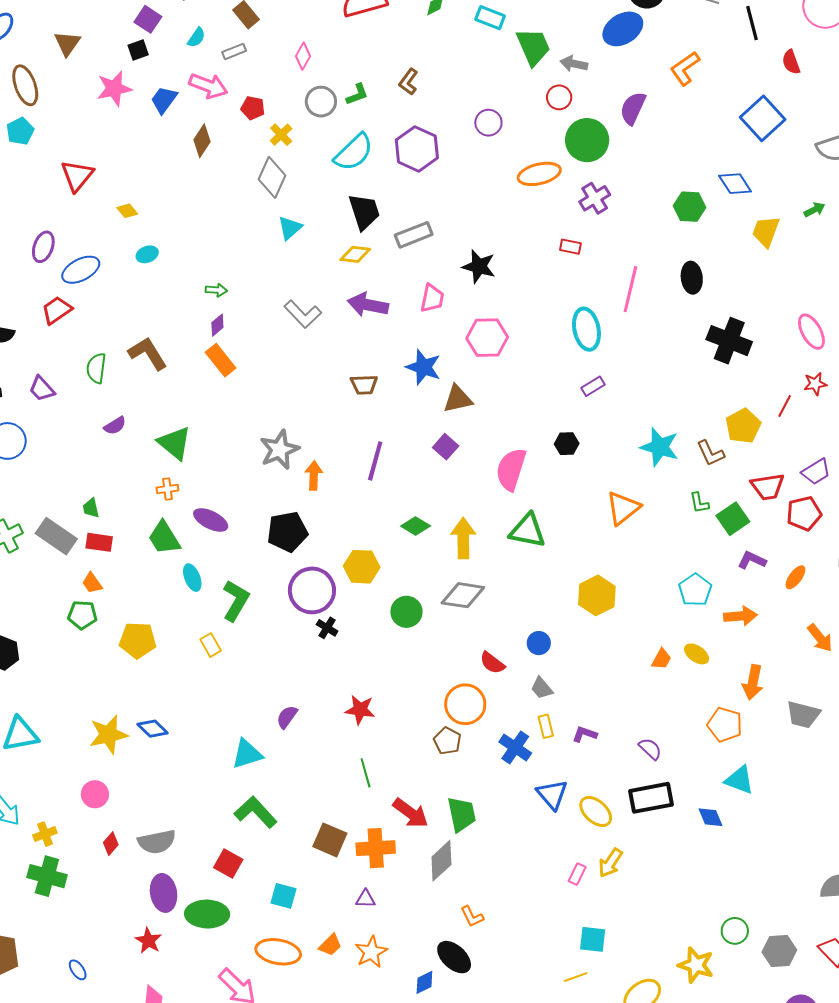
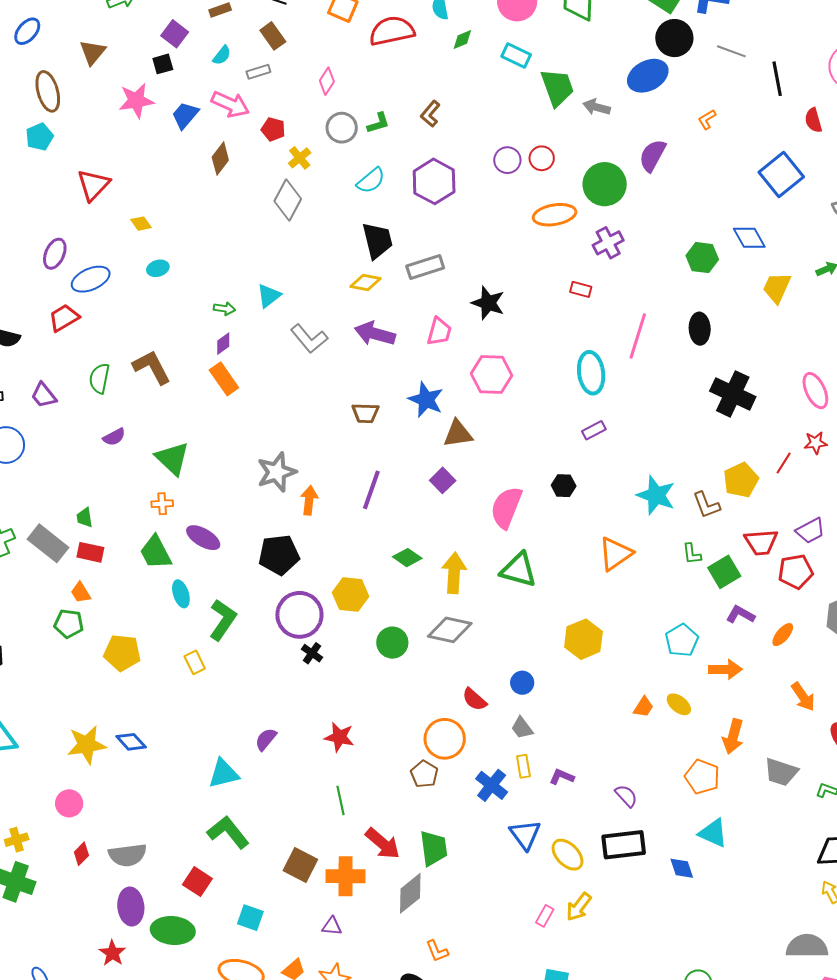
orange L-shape: (685, 68) -> (707, 119), size x0.6
red circle: (559, 97) -> (542, 158), moved
cyan semicircle: (354, 152) -> (371, 181), size x0.7
cyan triangle: (290, 228) -> (269, 296), moved

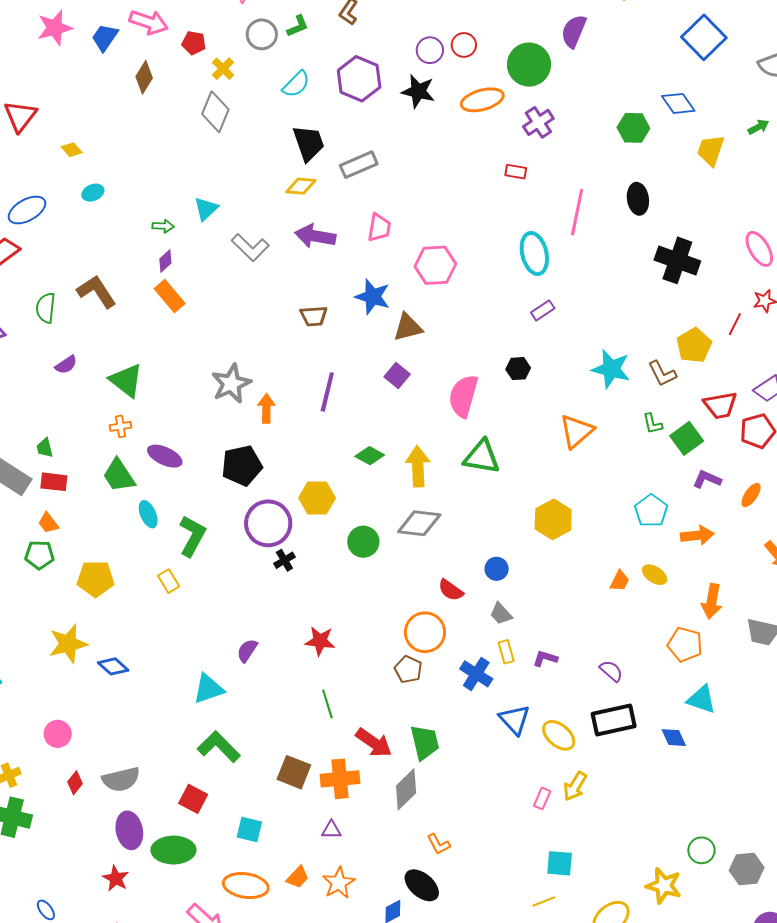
black star: (488, 303) -> (418, 91), moved
black cross: (312, 653) -> (284, 560), turned 30
yellow star: (87, 745) -> (68, 644), moved

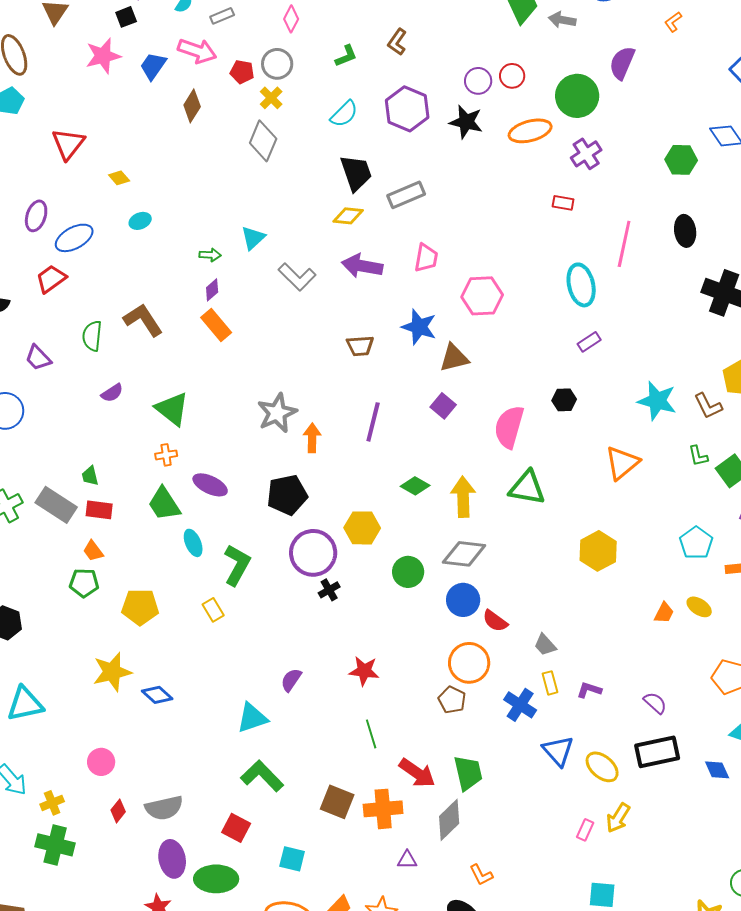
gray circle: (262, 34) -> (277, 64), moved
blue circle: (497, 569) -> (463, 600), moved, size x1.4
purple triangle: (331, 830) -> (407, 860), moved

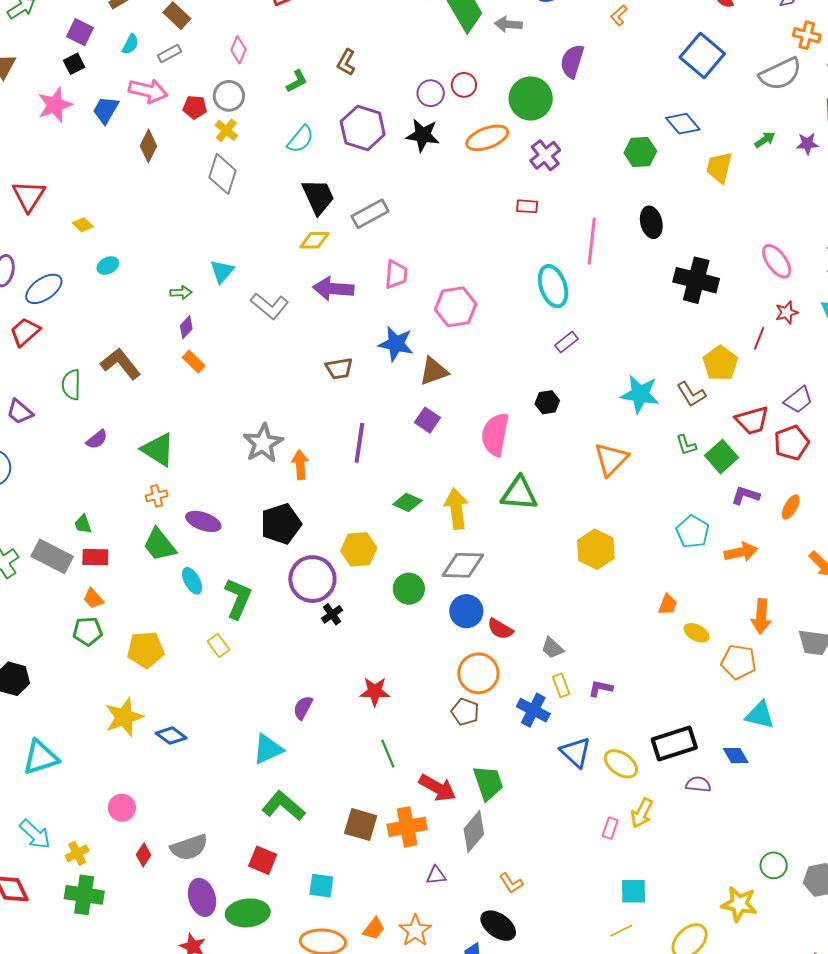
orange rectangle: (216, 325) -> (194, 362), size x0.7
yellow ellipse: (699, 607) -> (697, 633), moved
purple semicircle: (655, 703) -> (698, 784), moved, turned -30

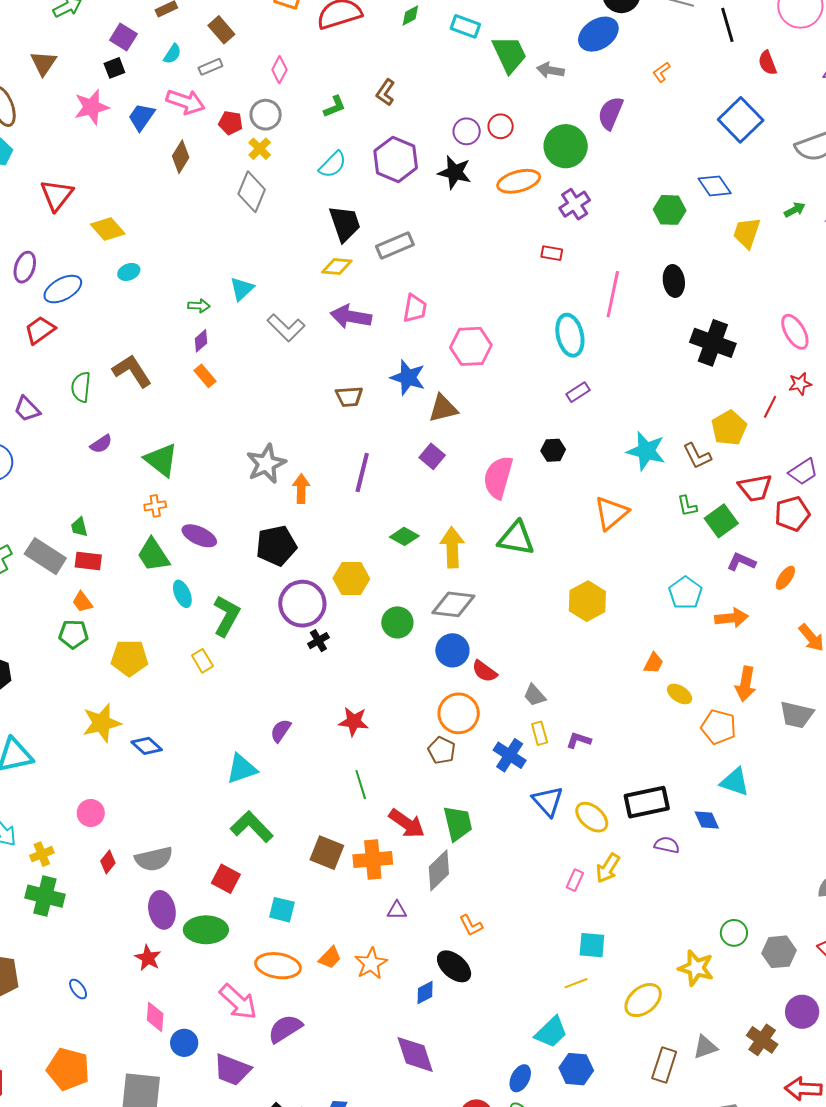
yellow diamond: (83, 225) -> (108, 229), size x1.6

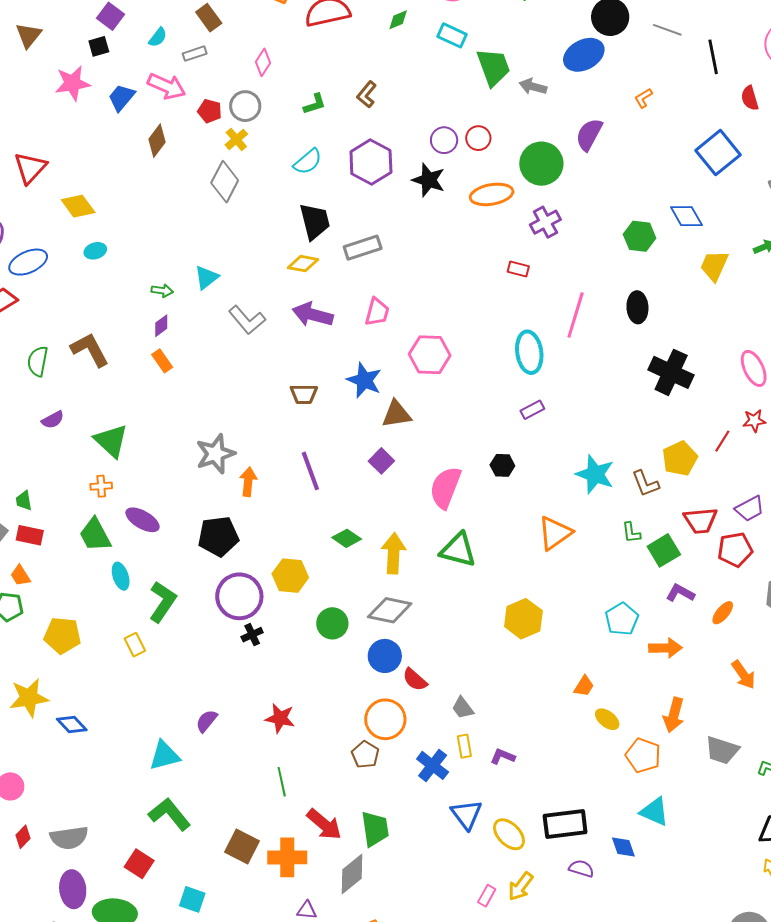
purple line: (362, 473) -> (310, 471), turned -39

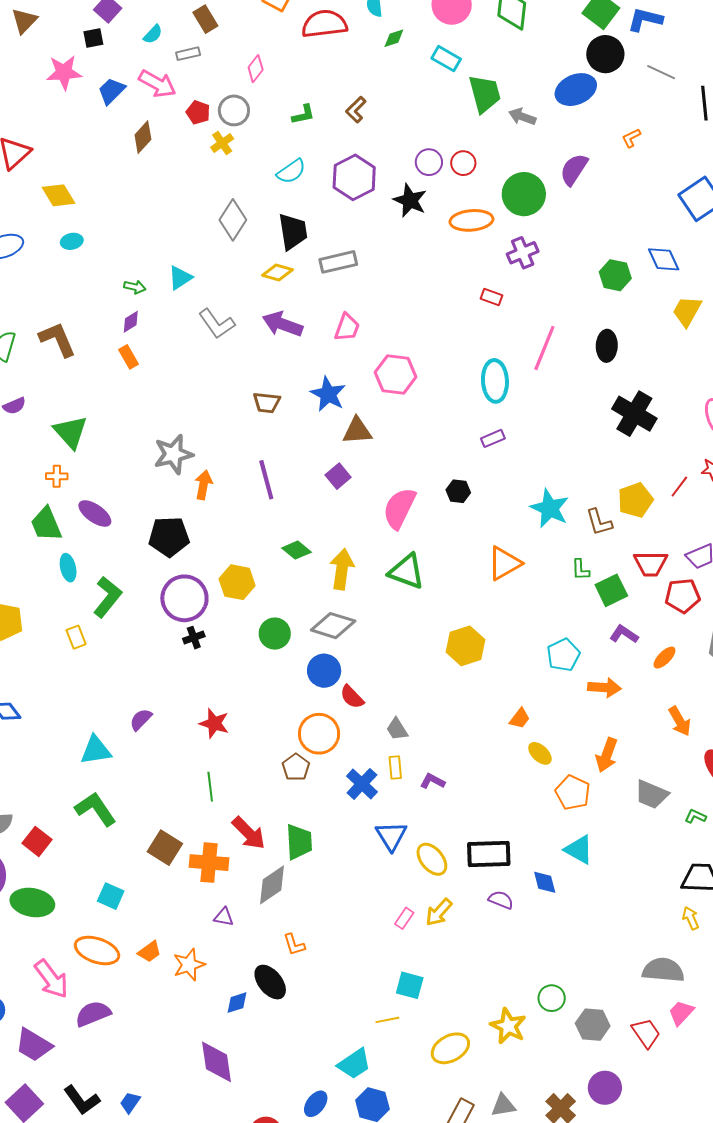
gray diamond: (225, 182) -> (233, 220), moved
red square: (139, 864) -> (37, 841), moved

